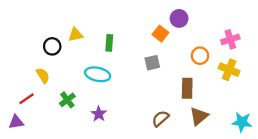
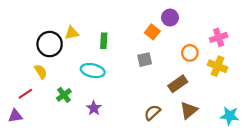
black circle: (52, 46) -> (50, 44), size x1.5
brown rectangle: (187, 88) -> (178, 84), turned 54

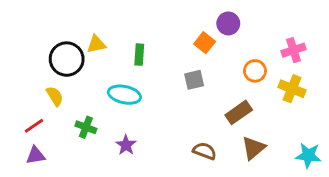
green cross: (64, 95) -> (86, 127), turned -32
brown semicircle: (152, 113) -> (205, 151), turned 63
purple triangle: (15, 116) -> (35, 155), moved

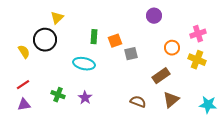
orange square: (205, 43) -> (115, 41), moved, turned 32
yellow triangle: (96, 44) -> (57, 18), moved, turned -32
yellow semicircle: (55, 96) -> (24, 52), moved
green cross: (86, 127) -> (58, 95), moved

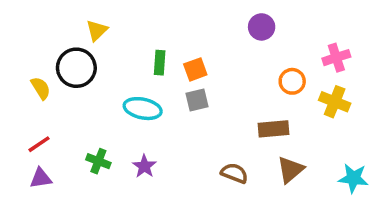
gray square: (131, 54) -> (197, 100), moved
brown rectangle: (161, 76) -> (273, 129), turned 30

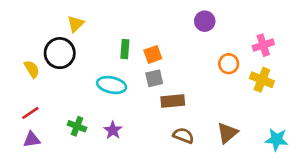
brown rectangle: (273, 129) -> (173, 101), moved

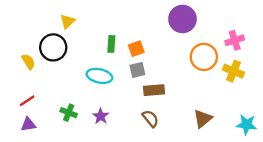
purple circle: (205, 21) -> (182, 19), size x1.5
orange circle: (229, 64) -> (204, 57), size x1.5
brown semicircle: (183, 136) -> (150, 119), moved, turned 30

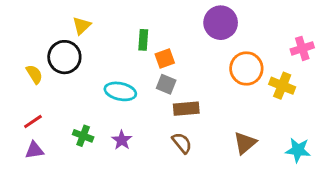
pink cross: (235, 40) -> (302, 48), moved
green rectangle: (111, 44) -> (143, 40), moved
gray square: (137, 70) -> (166, 84), turned 35

